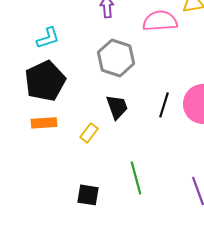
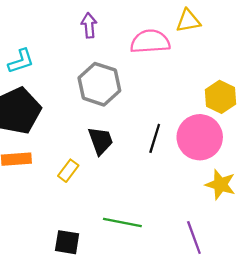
green line: (136, 178) -> (122, 223), turned -64

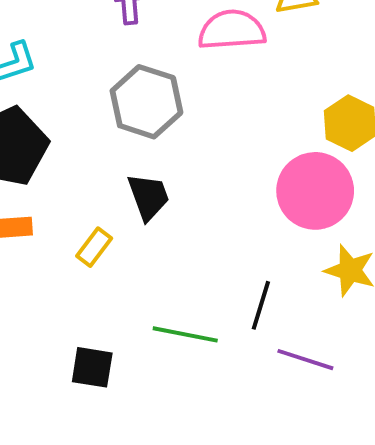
black line: (155, 138) -> (261, 305), moved
purple line: (194, 238) -> (305, 360), turned -52

